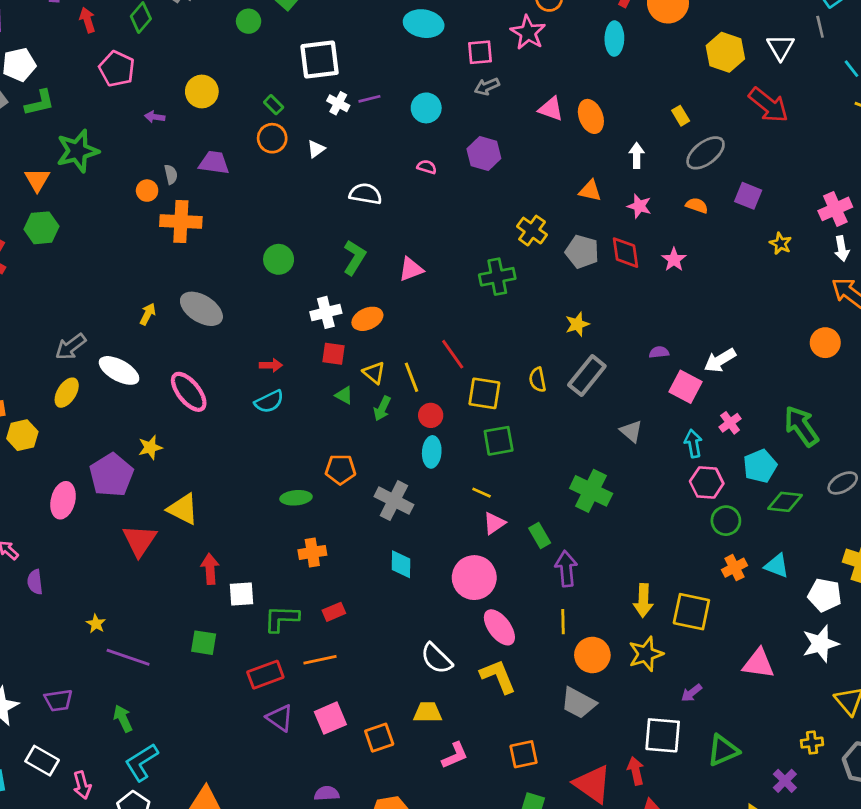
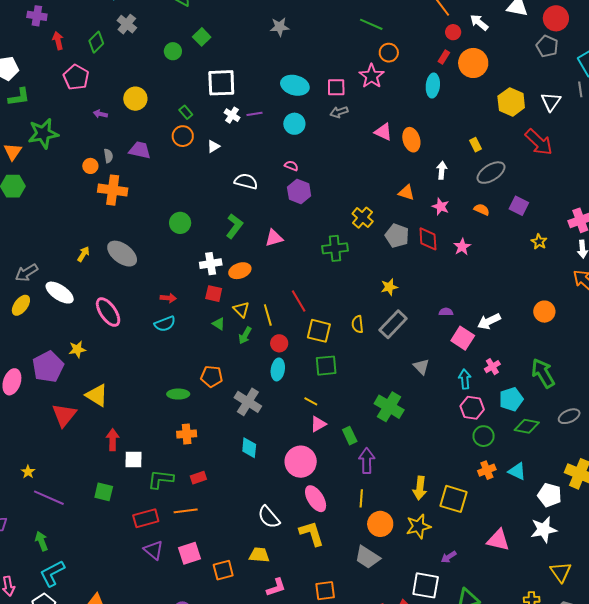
cyan ellipse: (424, 24) -> (295, 85), moved
purple hexagon: (484, 154) -> (299, 191), moved
orange circle: (825, 343) -> (544, 312), moved

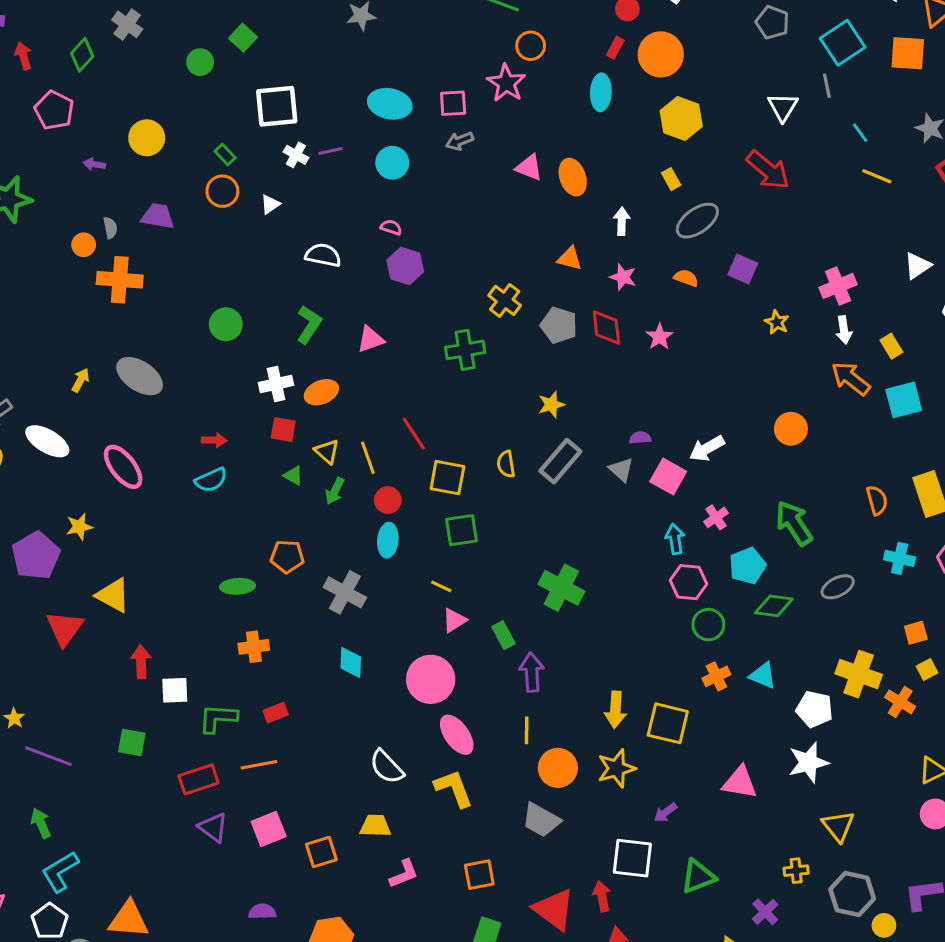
yellow hexagon: (511, 102) -> (681, 118), moved
gray triangle: (421, 367) -> (621, 470), moved

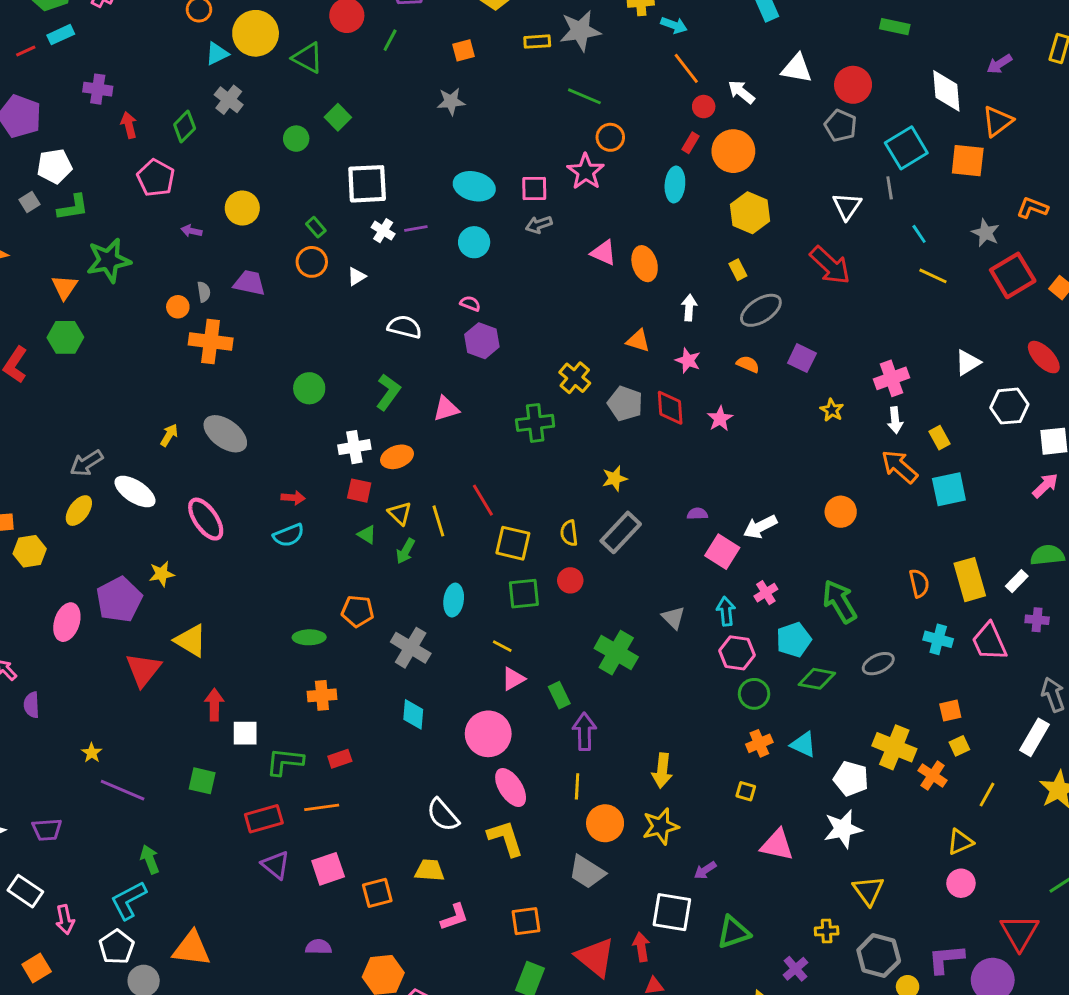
gray triangle: (621, 470) -> (673, 618), moved
red circle: (388, 500) -> (570, 580), moved
yellow square: (668, 723) -> (746, 791), moved, size x0.5
green arrow: (41, 823) -> (150, 859), moved

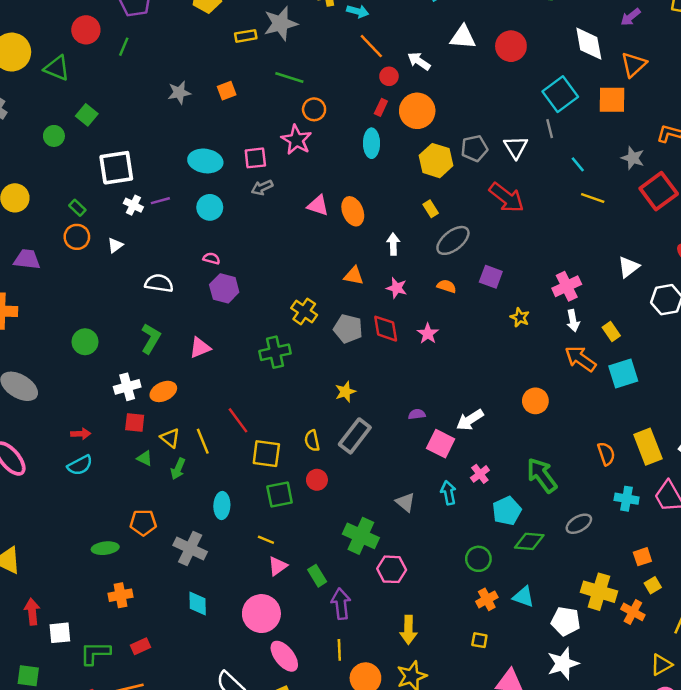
orange square: (464, 50) -> (227, 91), moved
gray pentagon: (841, 126) -> (474, 148), moved, turned -30
pink hexagon: (737, 653) -> (392, 569), moved

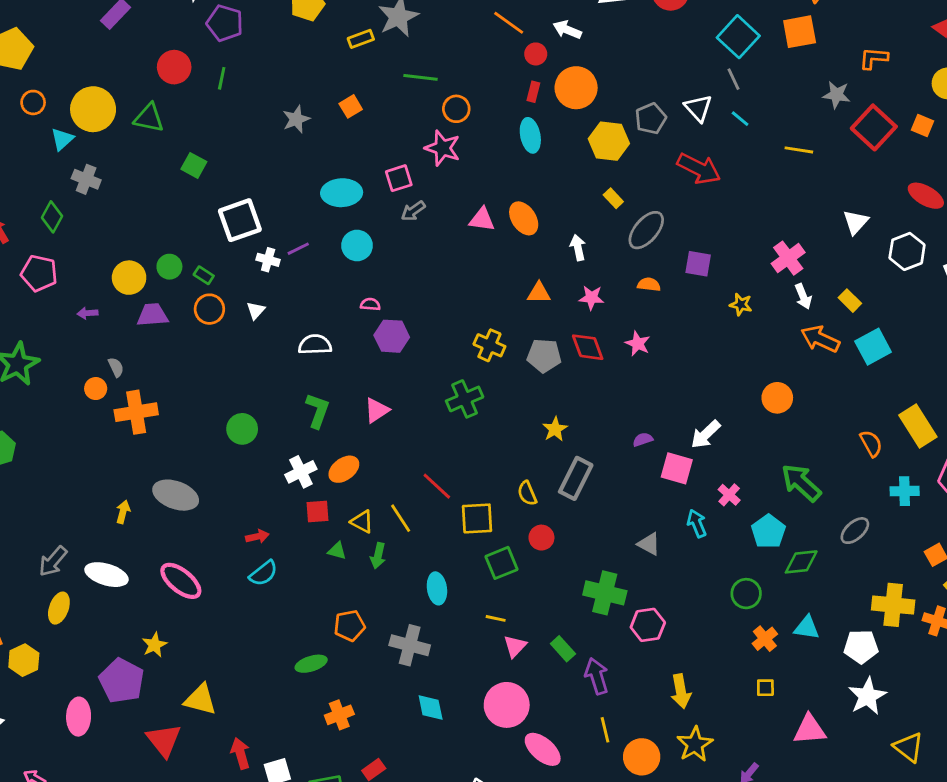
green circle: (54, 136) -> (169, 267), moved
cyan line: (578, 164) -> (740, 119), moved
purple trapezoid: (27, 259) -> (153, 315), moved

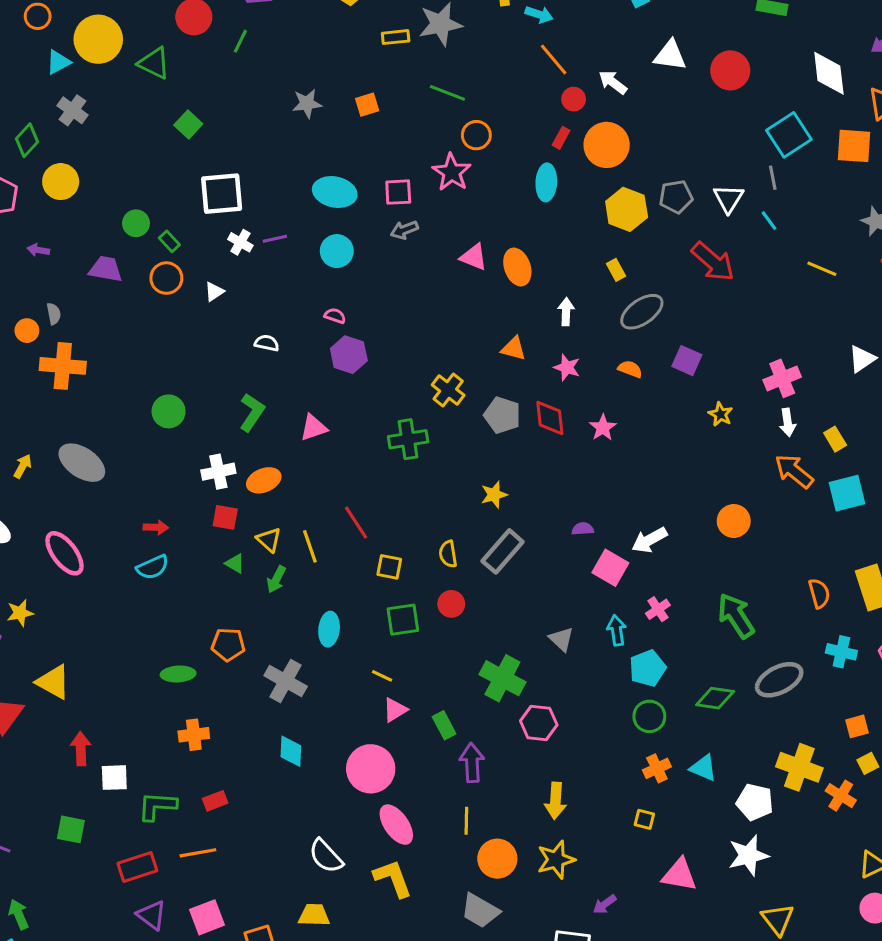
yellow circle: (129, 278) -> (61, 182), moved
white semicircle: (315, 345) -> (267, 343), size x0.7
yellow square: (477, 518) -> (389, 567), size x0.7
gray ellipse: (855, 531) -> (779, 680), size x1.4
cyan pentagon: (768, 532) -> (648, 668), moved

